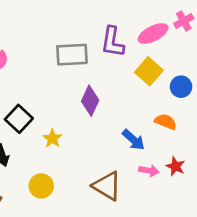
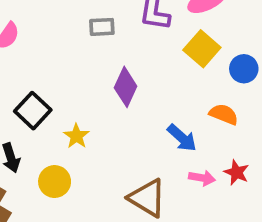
gray rectangle: (72, 55) -> (102, 27), size x0.6
yellow circle: (41, 186) -> (55, 182), moved

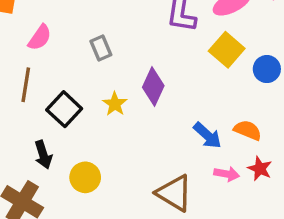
gray rectangle: (102, 27) -> (101, 48), moved, turned 70
orange semicircle: (224, 114) -> (248, 130), moved
yellow star: (76, 136) -> (115, 104), moved

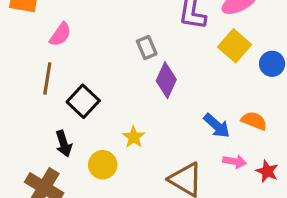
gray rectangle: (101, 48) -> (147, 47), moved
yellow star: (115, 104) -> (134, 137), moved
red star: (260, 169) -> (267, 171), moved

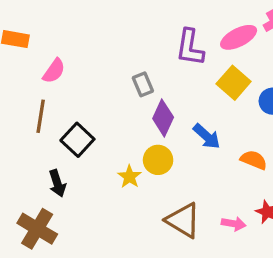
blue arrow: (217, 126) -> (207, 136), moved
pink arrow: (235, 161) -> (234, 224), moved
yellow circle: (103, 165) -> (158, 160), moved

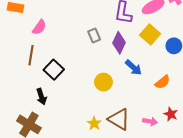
purple diamond: (163, 118) -> (119, 43), moved
orange semicircle: (254, 160) -> (162, 82), turned 119
yellow star: (130, 177) -> (94, 123), moved

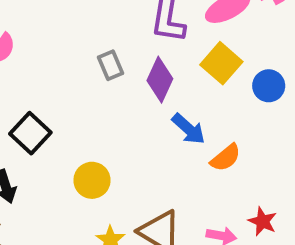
yellow circle: (103, 82) -> (92, 180), moved
orange semicircle: (162, 82) -> (226, 158), moved

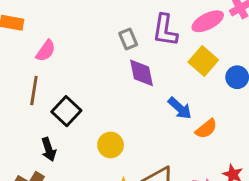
gray rectangle: (110, 65) -> (128, 39), moved
purple diamond: (160, 80) -> (141, 73), moved, turned -36

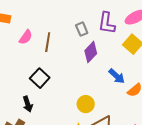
purple diamond: (141, 73) -> (91, 52), turned 55
brown line: (34, 90) -> (48, 42), moved
yellow circle: (111, 145) -> (86, 104), moved

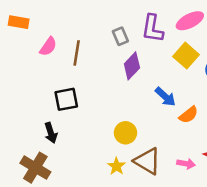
black square: (40, 78) -> (66, 99), turned 36

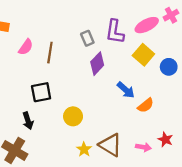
yellow circle: (125, 133) -> (73, 116), moved

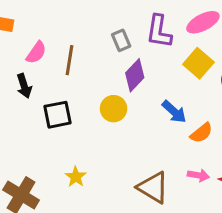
yellow circle: (73, 116) -> (114, 109), moved
black arrow: (28, 121) -> (24, 86), moved
pink arrow: (143, 147) -> (198, 175), moved
yellow star: (84, 149) -> (76, 177), moved

